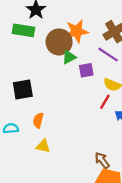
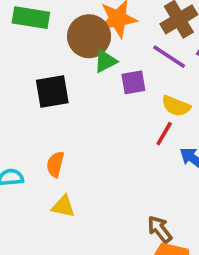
black square: (23, 89) -> (52, 91), moved

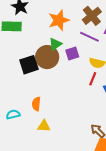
brown circle: (89, 36) -> (47, 57), moved

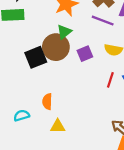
purple square: (72, 53) -> (85, 54), moved
red line: (93, 79) -> (110, 80), moved

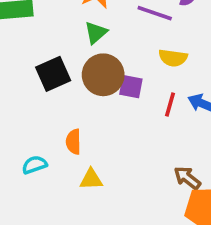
brown circle: (56, 47) -> (103, 75), moved
purple square: (85, 54) -> (131, 87), moved, turned 35

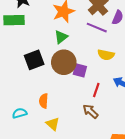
red line: (170, 104) -> (96, 90), moved
brown arrow: (187, 178) -> (90, 111), moved
yellow triangle: (91, 179) -> (53, 124), turned 40

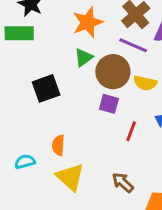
brown circle: (64, 62) -> (113, 72), moved
brown arrow: (90, 111) -> (123, 182), moved
yellow triangle: (53, 124) -> (70, 177), size x1.5

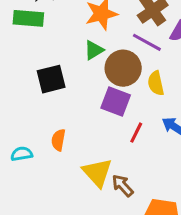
yellow semicircle: (145, 83) -> (156, 83), turned 60
purple square: (109, 104) -> (116, 101), size x1.4
yellow triangle: (70, 177) -> (97, 173), moved

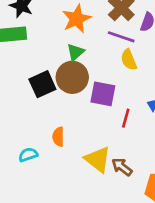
brown circle: (123, 68) -> (72, 77), moved
yellow semicircle: (156, 83) -> (129, 60), moved

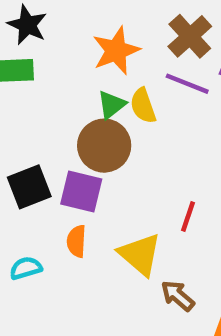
yellow semicircle: (129, 60) -> (143, 106), moved
black square: (42, 84) -> (29, 187), moved
purple square: (103, 94) -> (81, 192), moved
yellow triangle: (98, 159) -> (140, 254), moved

